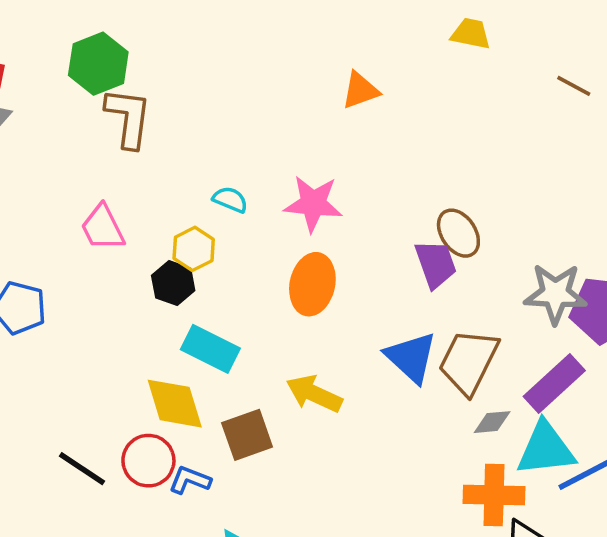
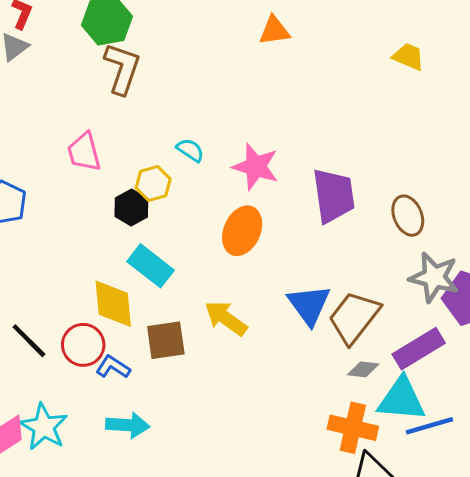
orange triangle: (360, 90) -> (274, 31), moved
brown ellipse: (458, 233) -> (408, 216), moved
purple trapezoid: (436, 264) -> (334, 196), moved, size x1.4

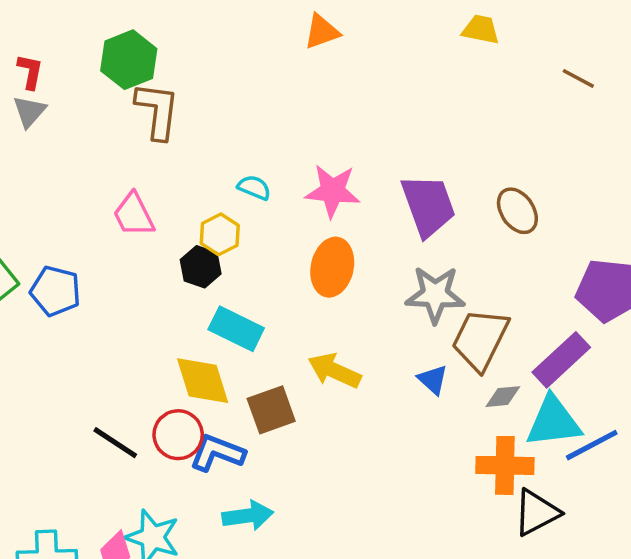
gray star: (434, 277) -> (435, 294), moved
blue triangle: (309, 305) -> (433, 380), moved, size x0.6
blue L-shape: (113, 367) -> (217, 453), size x1.4

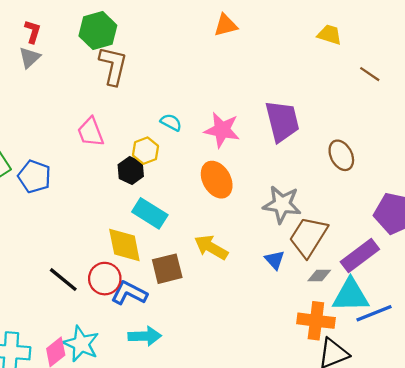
brown line: (578, 78) -> (370, 74), moved
purple trapezoid: (428, 206) -> (282, 121), moved
orange ellipse: (332, 267) -> (217, 180), turned -48

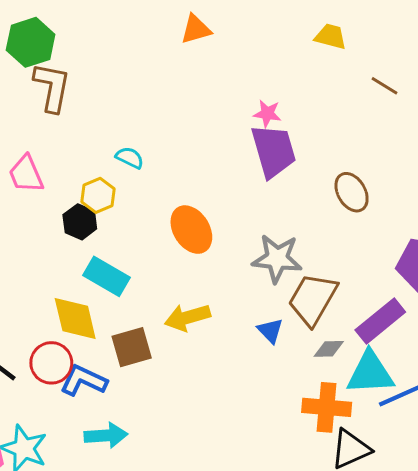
pink star: (222, 130) -> (267, 114), moved, size x0.6
yellow arrow: (211, 247) -> (187, 317), turned -44

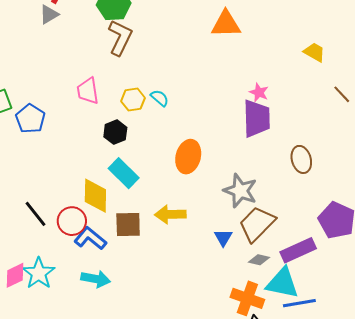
orange triangle: (196, 29) -> (226, 24), size x1.4
yellow hexagon: (98, 195) -> (133, 100), moved
orange ellipse: (191, 230) -> (188, 157), turned 32

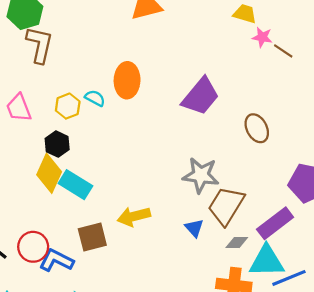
pink star: (259, 92) -> (262, 37), moved
purple trapezoid: (257, 118) -> (201, 96), turned 54
orange ellipse: (188, 157) -> (127, 80), moved
yellow diamond: (95, 196) -> (49, 173), moved, turned 36

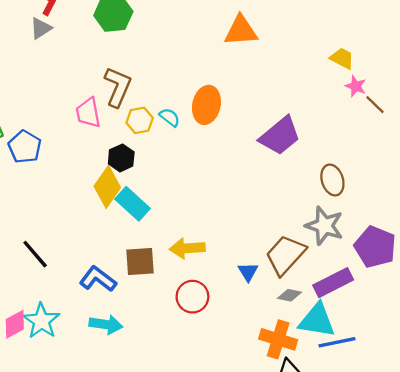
brown L-shape: (40, 45) -> (118, 87), moved
gray star: (201, 175) -> (324, 226), moved
red circle: (33, 247) -> (192, 297), moved

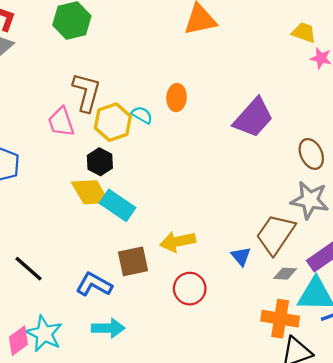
orange ellipse: (206, 105) -> (177, 98), size x0.7
yellow hexagon: (140, 120) -> (113, 122), size x1.4
yellow diamond: (107, 187) -> (90, 192), turned -57

